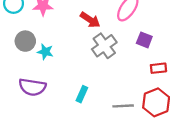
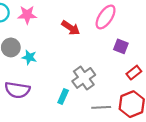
gray cross: (104, 46) -> (84, 78), moved
red rectangle: (158, 68) -> (134, 73), turned -32

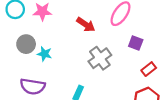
gray cross: (84, 78) -> (100, 58), moved

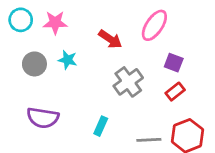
cyan star: (45, 54) -> (68, 60), moved
red rectangle: (149, 69) -> (175, 92), moved

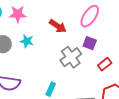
purple square: (174, 63) -> (90, 43), moved

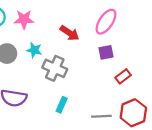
purple square: (90, 43) -> (106, 52), turned -32
gray cross: (71, 57) -> (55, 68), moved, turned -30

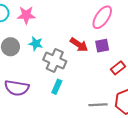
red arrow: (70, 33) -> (79, 45), moved
cyan rectangle: (62, 105) -> (57, 87), moved

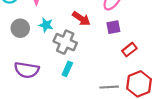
red arrow: (79, 45) -> (81, 19), moved

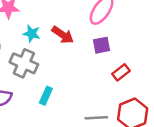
cyan star: (46, 25) -> (32, 34), moved
gray cross: (65, 42) -> (24, 63), moved

